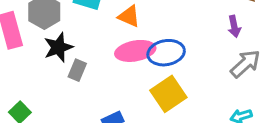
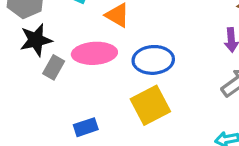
pink ellipse: (135, 51) -> (94, 53), moved

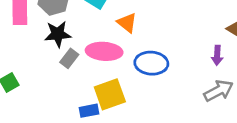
yellow square: (150, 105) -> (110, 94), moved

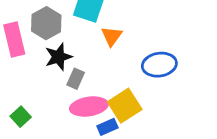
orange triangle: (127, 23) -> (112, 36), moved, turned 40
pink ellipse: (104, 51) -> (89, 106), moved

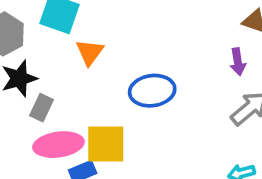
yellow square: (125, 106) -> (106, 144), turned 32

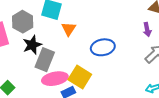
gray rectangle: (41, 108) -> (45, 60), size x1.6
yellow square: (106, 144) -> (80, 77), turned 35

